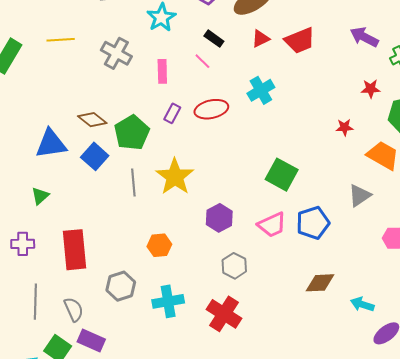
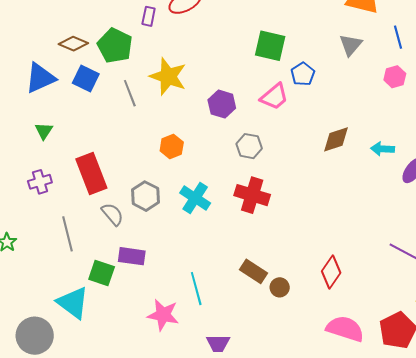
blue pentagon: (313, 223) -> (303, 74), moved, size x0.7
cyan cross: (168, 301) -> (195, 198), turned -32
gray semicircle: (74, 309) -> (112, 214), moved

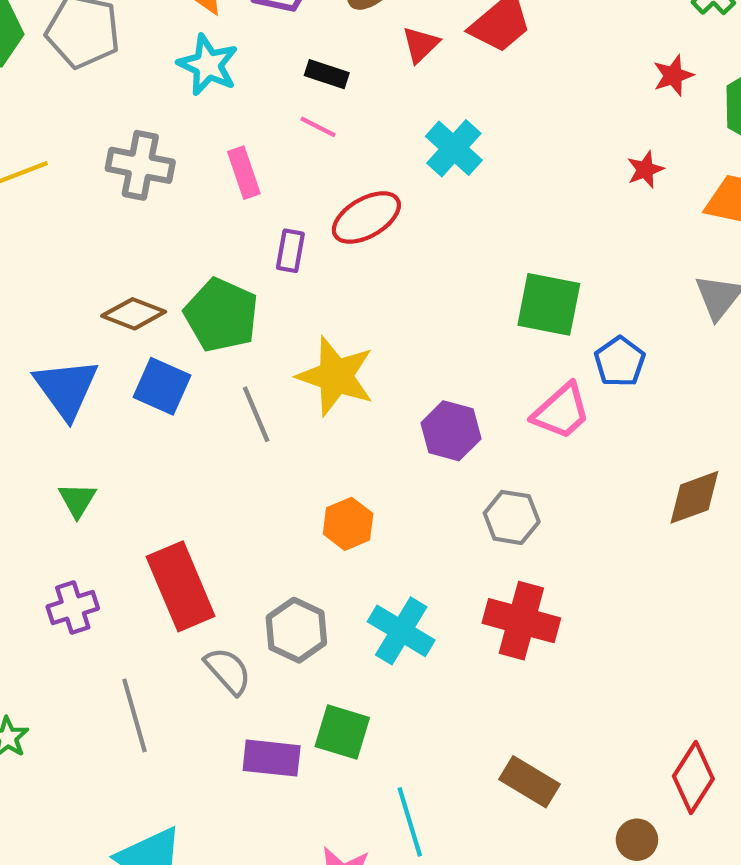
blue triangle: (40, 78) -> (66, 388), turned -40
green square: (102, 273) -> (342, 732), moved
brown circle: (280, 287) -> (637, 840), moved

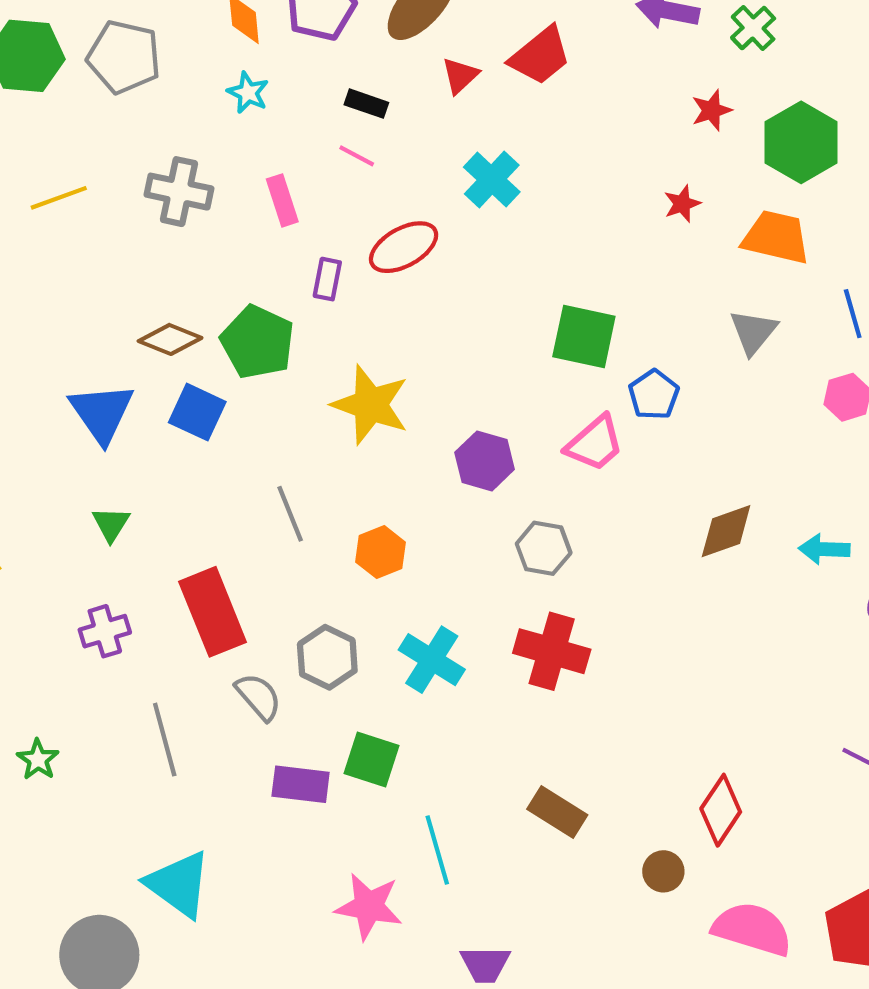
cyan star: (208, 65) -> (248, 93), size x0.7
gray line: (256, 414) -> (290, 514), moved

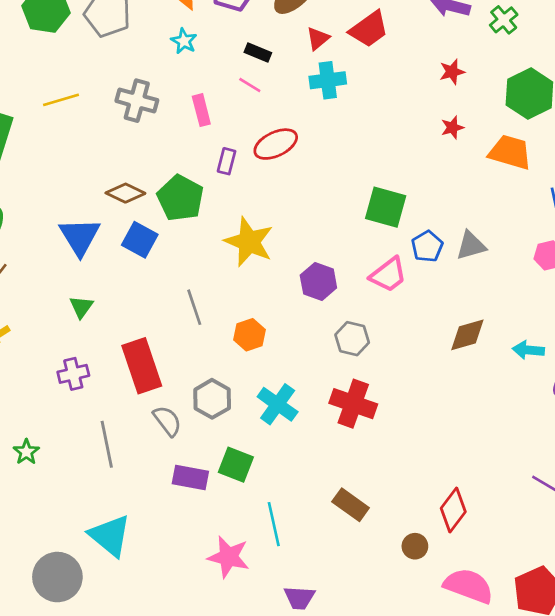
red star: (712, 110) -> (452, 72), moved
cyan cross: (492, 179) -> (328, 80), moved, turned 36
gray triangle: (753, 332) -> (471, 246), moved, turned 32

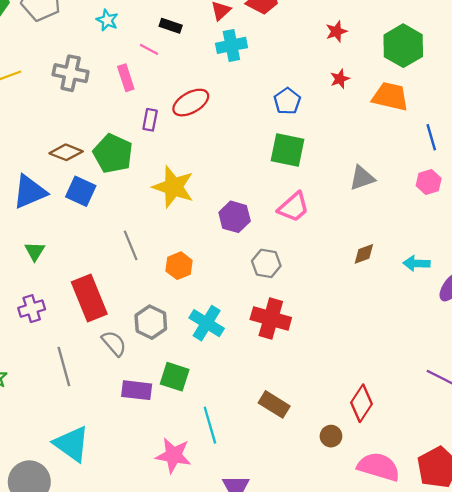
pink line: (250, 85) -> (149, 49), moved
blue triangle: (80, 237) -> (30, 192), turned 42
blue pentagon: (427, 246) -> (287, 101), moved
brown diamond: (467, 335) -> (364, 254), size x0.7

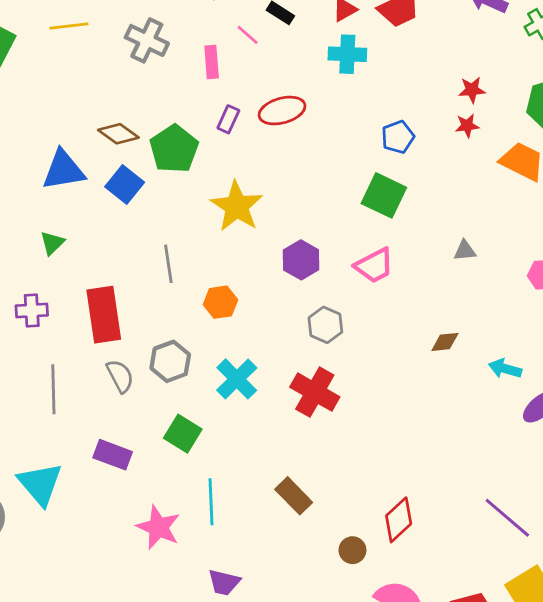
red star: (336, 31) -> (472, 90), moved
gray triangle: (362, 178) -> (465, 251), size x0.7
purple rectangle: (137, 390) -> (113, 455), moved

